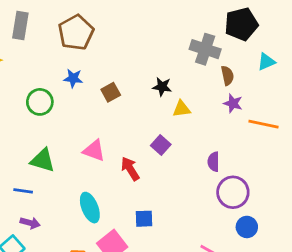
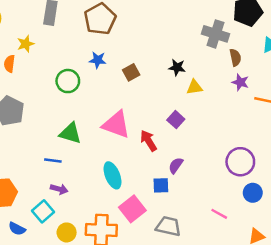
pink triangle: (94, 151) -> (116, 124), size x1.4
purple semicircle: (213, 162) -> (176, 165), moved, turned 35

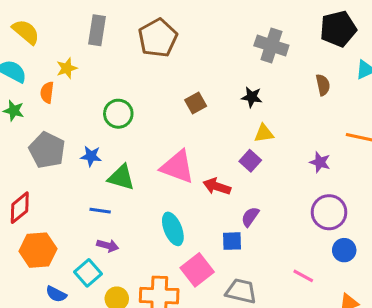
gray cross: (216, 34) -> (271, 45), moved
blue star: (98, 60) -> (91, 156), moved
purple star: (240, 82) -> (320, 162), moved
yellow triangle: (194, 87) -> (264, 133), moved
red arrow: (148, 141) -> (217, 186), turned -40

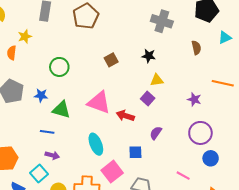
purple semicircle: (250, 217) -> (156, 133), moved

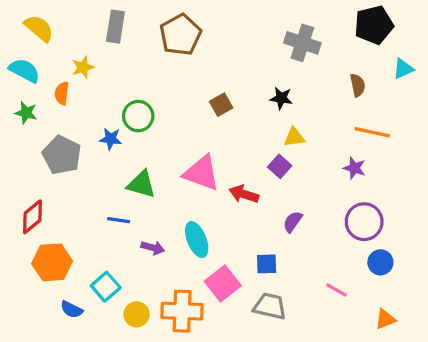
orange line: (223, 83) -> (372, 132), moved
blue star: (41, 95) -> (111, 139), moved
blue square: (135, 152) -> (267, 264), moved
purple arrow: (52, 155) -> (153, 248), moved

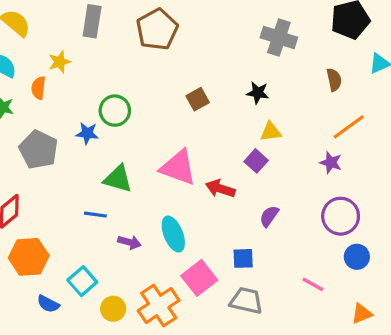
orange line: (372, 132) -> (349, 127), turned -48
orange cross: (182, 311) -> (159, 306), turned -36

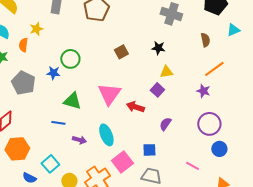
pink triangle: (178, 167) -> (109, 94), turned 45

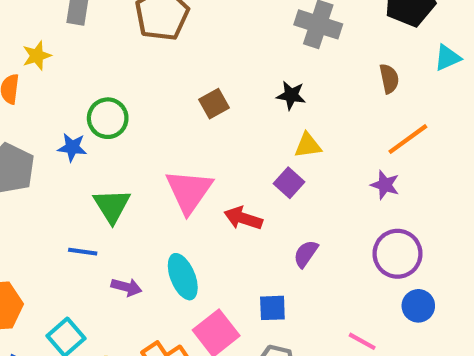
green triangle: (72, 101) -> (112, 206), turned 42

